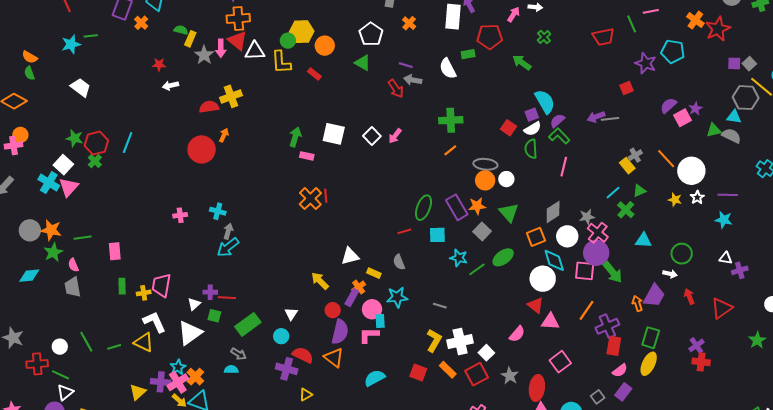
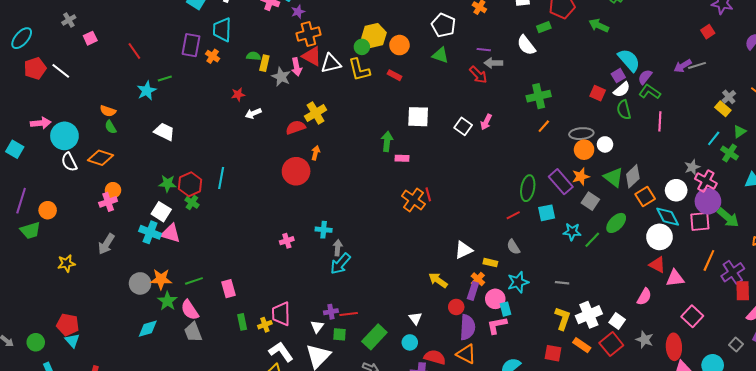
white square: (334, 134) -> (418, 117), moved
pink triangle: (69, 187) -> (171, 233), turned -45
gray diamond: (553, 212) -> (633, 176), moved
pink semicircle: (73, 265) -> (190, 310), size x1.5

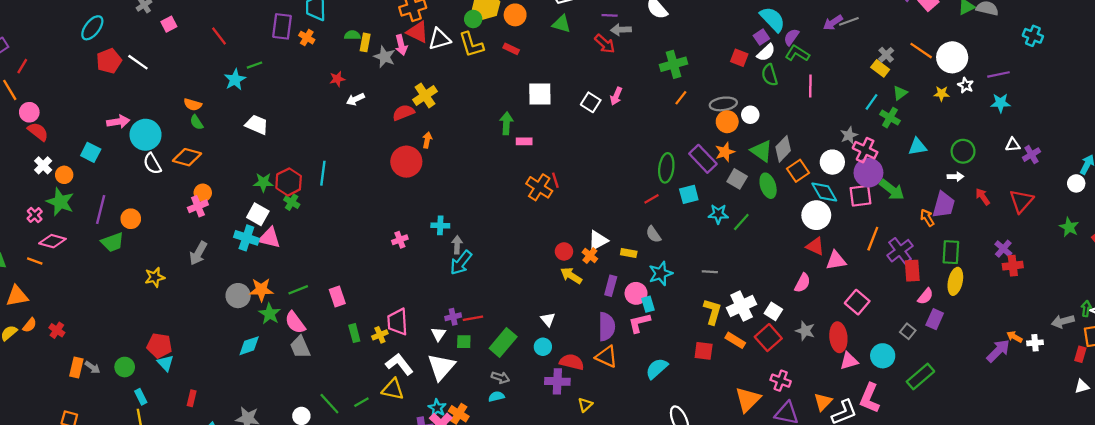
green ellipse: (616, 223) -> (768, 186), moved, turned -60
orange cross: (478, 279) -> (590, 256), moved
red circle: (456, 307) -> (564, 251), moved

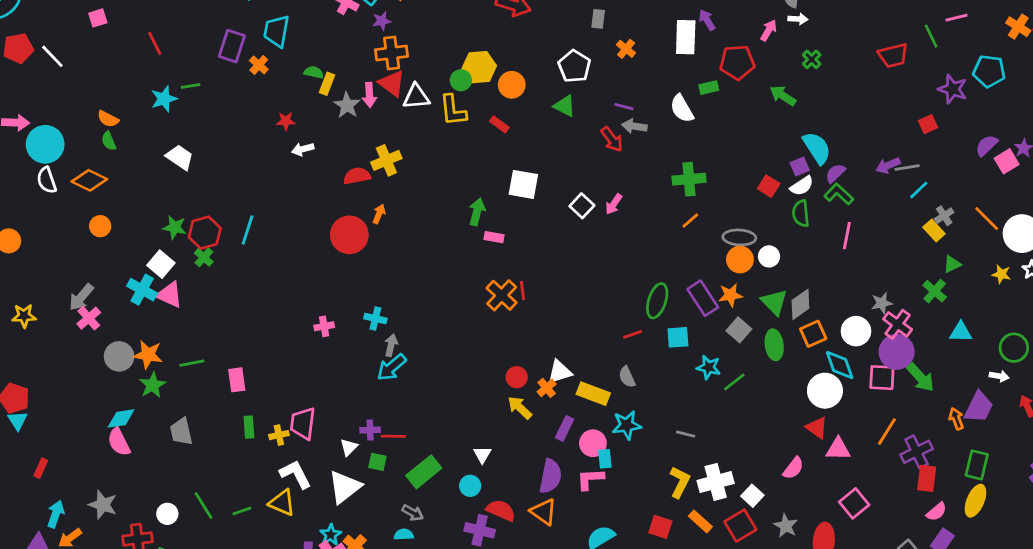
cyan line: (871, 102) -> (919, 190), moved
pink cross: (198, 206) -> (89, 318), moved, turned -30
yellow rectangle: (629, 253) -> (593, 394), size x1.6
pink semicircle: (295, 323) -> (119, 442), moved

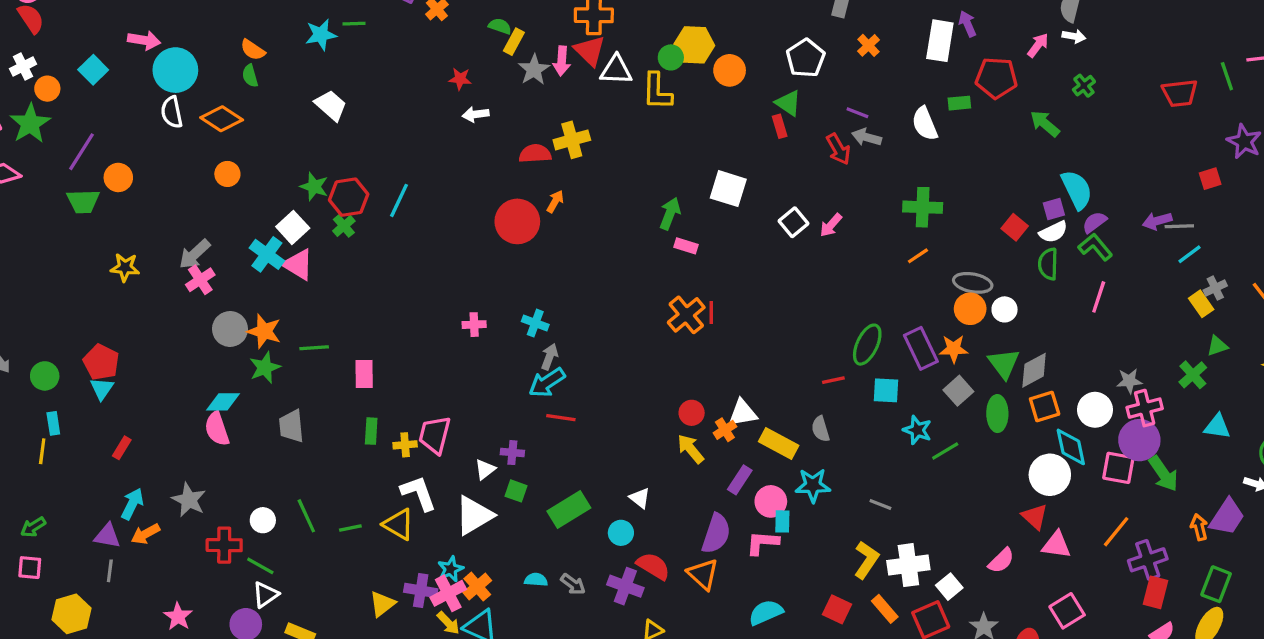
red rectangle: (499, 124) -> (780, 126), moved, turned 30
pink cross: (898, 324) -> (1145, 408), turned 32
red line: (393, 436) -> (561, 418), moved
white triangle: (482, 455) -> (640, 498), turned -30
gray arrow: (413, 513) -> (573, 584), moved

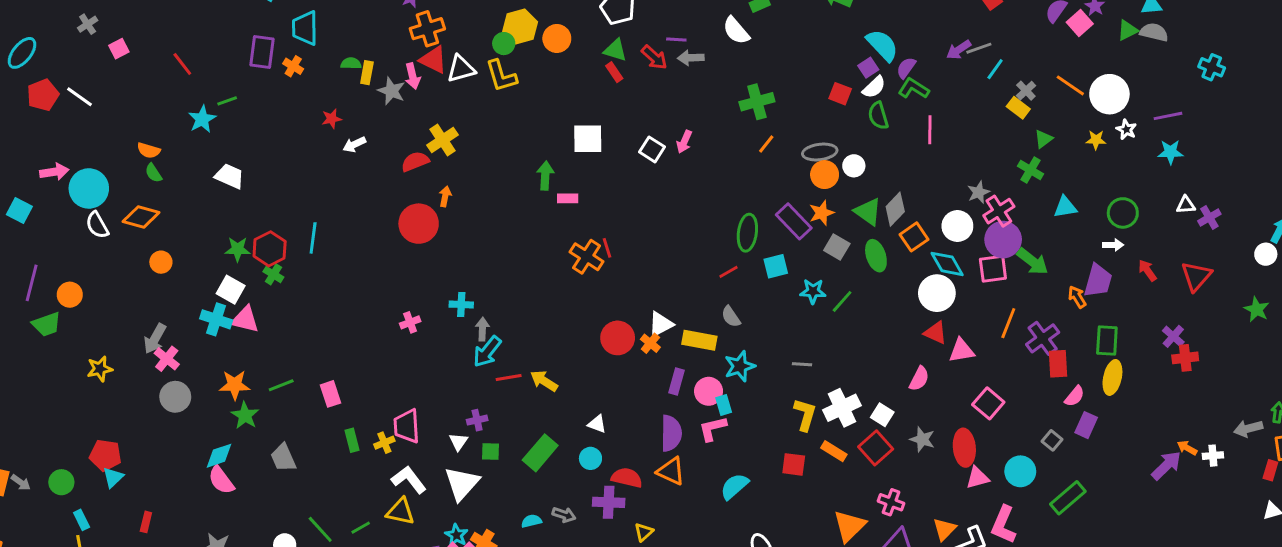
red arrow: (838, 149) -> (654, 57), moved
gray circle: (230, 329) -> (175, 397), moved
cyan triangle: (102, 389) -> (113, 477), turned 30
red circle: (692, 413) -> (618, 338), size x1.5
yellow arrow: (691, 449) -> (544, 381), moved

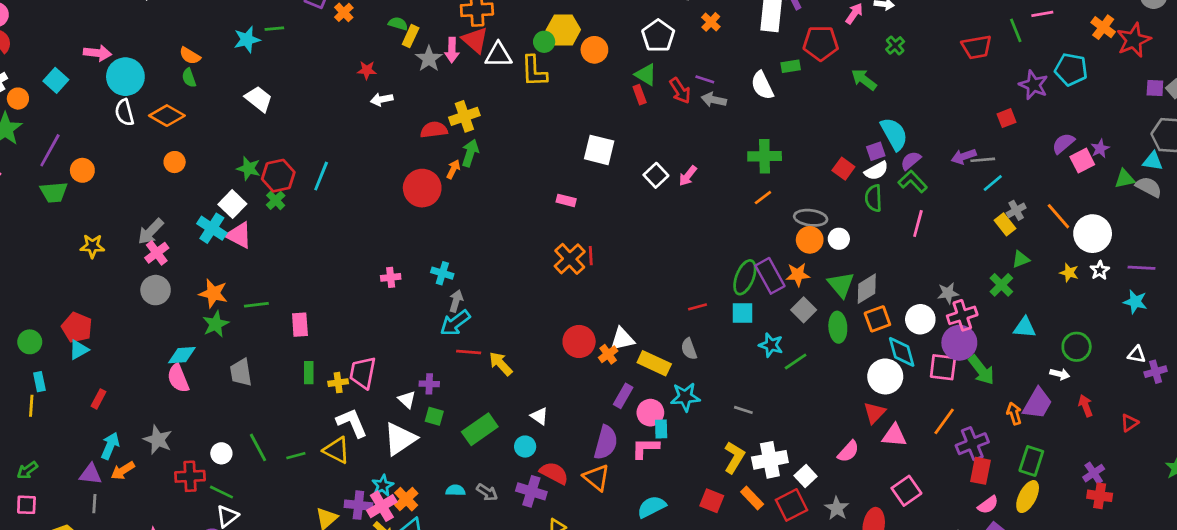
green arrow: (545, 176) -> (470, 153), moved
green ellipse: (747, 233) -> (745, 277), moved
red triangle: (1196, 276) -> (1129, 423), size x0.6
red triangle: (936, 333) -> (875, 413), turned 35
white triangle: (458, 442) -> (407, 399), turned -36

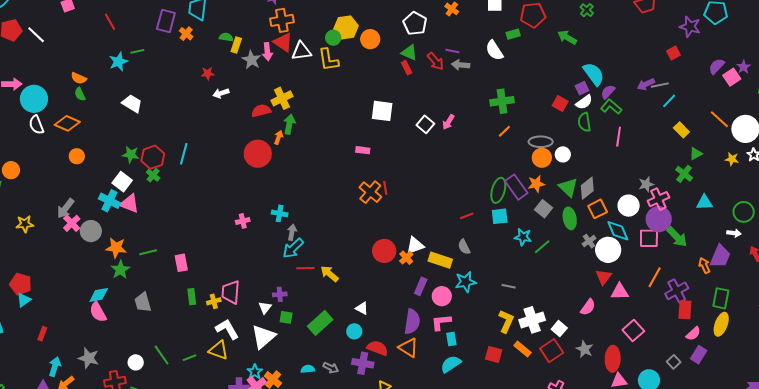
gray cross: (1016, 210) -> (589, 241), moved
gray circle: (156, 290) -> (91, 231), moved
white triangle: (407, 399) -> (265, 308), turned 32
cyan rectangle: (661, 429) -> (451, 339), moved

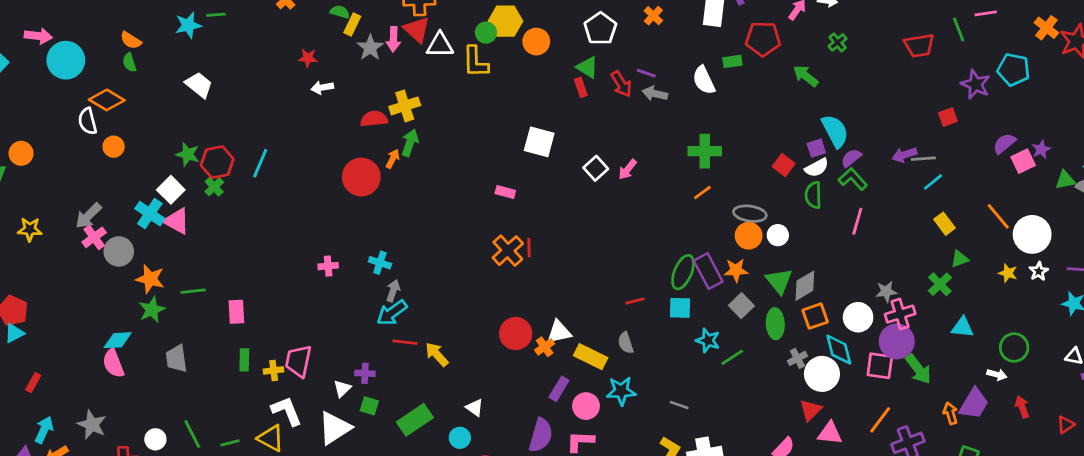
white semicircle: (36, 125) -> (88, 121), moved

